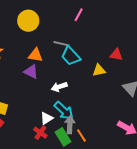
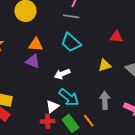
gray line: (61, 44) -> (71, 16), moved
yellow triangle: (99, 70) -> (105, 65), moved
gray arrow: (70, 125) -> (105, 100), moved
red cross: (40, 133) -> (48, 121), turned -32

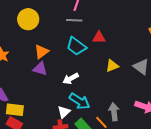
red triangle: (116, 37) -> (99, 37), moved
orange triangle: (36, 44) -> (41, 52), turned -35
gray arrow: (105, 100) -> (114, 112), moved

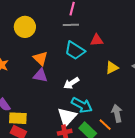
orange triangle: (41, 52) -> (40, 58), turned -35
white triangle: (64, 112) -> (67, 117), size x1.5

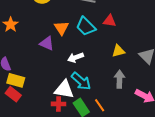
orange triangle: (40, 58) -> (61, 28), moved
gray arrow: (117, 113) -> (119, 79), moved
white triangle: (67, 117) -> (64, 89), turned 45

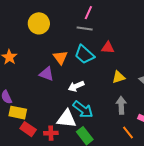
red rectangle: (13, 94) -> (28, 129), moved
red cross: (59, 104) -> (51, 133), moved
orange line: (100, 105) -> (128, 133), moved

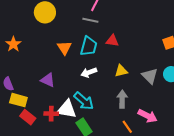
cyan trapezoid: (84, 55) -> (89, 46), turned -120
purple triangle: (47, 74) -> (48, 80), moved
white arrow: (76, 86) -> (89, 72), moved
red cross: (51, 133) -> (51, 114), moved

